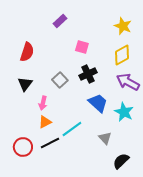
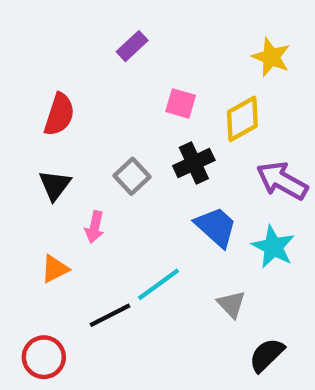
yellow diamond: (122, 55) -> (242, 119), moved
orange triangle: (45, 122) -> (55, 269), moved
red circle: (23, 147) -> (44, 357), moved

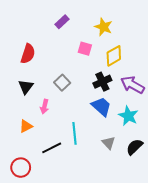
yellow star: (271, 57) -> (103, 27), moved
black cross: (194, 163) -> (102, 82), moved
cyan line: (159, 284) -> (74, 133), turned -60
black semicircle: (267, 355) -> (134, 147), moved

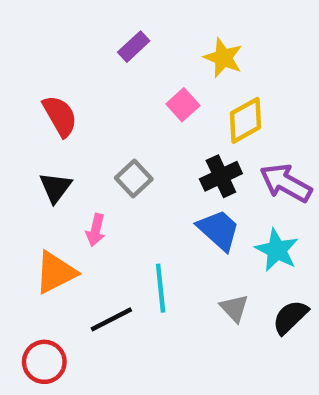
pink square: (85, 49) -> (183, 105), turned 32
red semicircle: (28, 54) -> (60, 116), turned -48
orange triangle: (26, 126) -> (55, 272), size x1.5

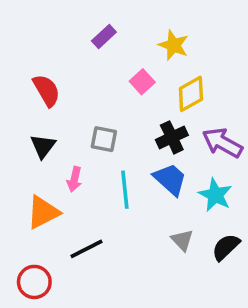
gray square: (134, 178) -> (104, 139), turned -36
cyan line: (161, 288) -> (125, 190), moved

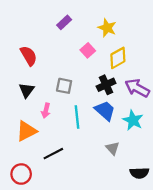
black semicircle: (226, 247) -> (139, 173), moved, turned -138

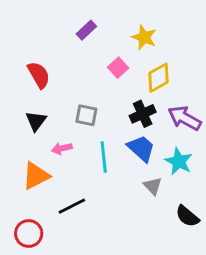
pink arrow: (46, 111) -> (62, 148), turned 64
gray triangle: (112, 148) -> (153, 186), moved
black semicircle: (139, 173) -> (187, 216), moved, turned 42

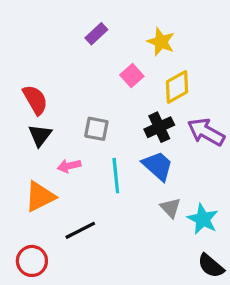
red semicircle: (39, 75) -> (35, 100), moved
cyan star: (179, 161) -> (203, 219), moved
black semicircle: (187, 216) -> (211, 266), moved

